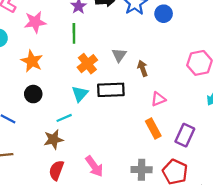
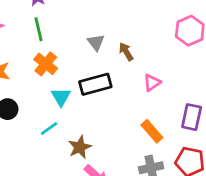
orange cross: (87, 64) -> (46, 64), moved
orange rectangle: (153, 129) -> (152, 131), moved
brown star: (53, 139) -> (80, 147), moved

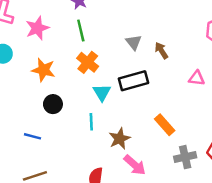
pink triangle: (152, 83) -> (197, 78), moved, turned 42
cyan line: (49, 129) -> (91, 122), turned -56
orange rectangle: (152, 131) -> (165, 125), moved

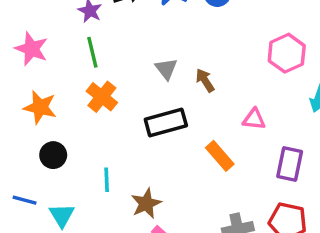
pink star: (37, 28) -> (31, 49), turned -30
cyan triangle: (102, 93) -> (62, 215), moved
orange rectangle: (165, 125) -> (220, 156), moved

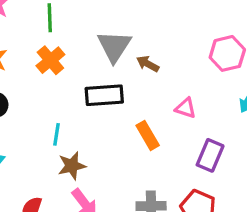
gray triangle: (166, 69) -> (114, 46), size x1.6
brown arrow: (205, 80) -> (148, 64), turned -40
cyan line: (107, 180) -> (57, 134), moved

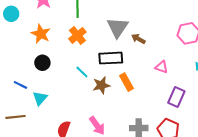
cyan line: (57, 134) -> (82, 72), moved, turned -56
orange rectangle: (148, 135) -> (126, 82), moved
brown star: (72, 166) -> (101, 85), moved

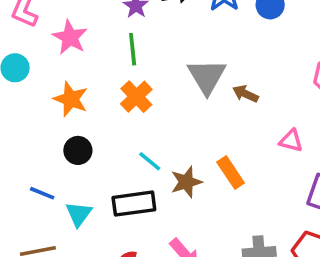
black rectangle: (111, 58) -> (134, 204), moved

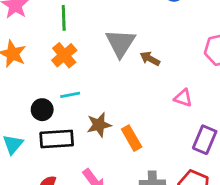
black circle: (78, 150) -> (42, 110), moved
cyan line: (150, 161) -> (70, 95), moved, turned -54
orange rectangle: (231, 173) -> (132, 138), moved

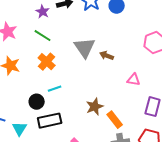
green line: (64, 18) -> (43, 36), turned -48
brown star: (99, 125) -> (95, 107), moved
orange rectangle: (132, 138) -> (115, 120), moved

